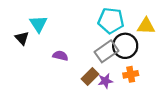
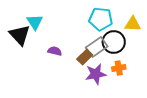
black triangle: (22, 38) -> (20, 35), size x1.6
brown rectangle: (90, 77) -> (85, 57), moved
purple star: (105, 81) -> (96, 74), size x1.5

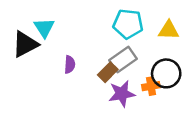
black triangle: (20, 35) -> (25, 44), turned 45
black circle: (114, 42) -> (166, 73), moved
purple semicircle: (55, 51) -> (70, 65), turned 80

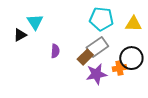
black triangle: (25, 44) -> (20, 35), size x0.6

